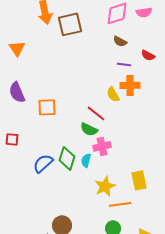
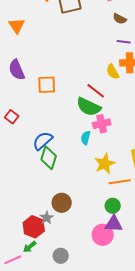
green semicircle: (89, 129) -> (89, 107), size x1.4
red square: (12, 139) -> (12, 117), turned 32
green diamond: (67, 158) -> (49, 158), moved

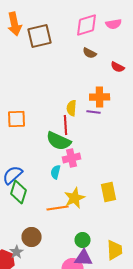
purple line: (124, 42) -> (94, 112), moved
yellow semicircle: (113, 72) -> (72, 108), moved, turned 35
red line: (96, 91) -> (66, 125), turned 48
orange line: (120, 182) -> (58, 208), moved

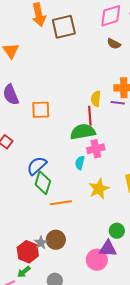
green semicircle: (59, 141) -> (83, 132), turned 145
orange line: (58, 208) -> (61, 203), moved
brown circle: (32, 237) -> (56, 240), moved
green circle: (83, 240) -> (117, 231), moved

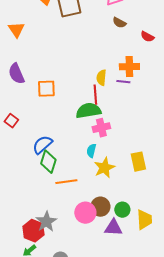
cyan semicircle: (80, 163) -> (91, 151), moved
brown circle: (56, 240) -> (100, 207), moved
gray star: (41, 243) -> (46, 222), size x1.5
pink circle: (97, 260) -> (85, 213), moved

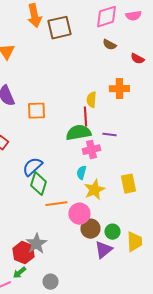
purple line: (123, 82) -> (109, 135), moved
pink circle: (85, 213) -> (79, 214), moved
purple triangle: (113, 228) -> (103, 250), turned -42

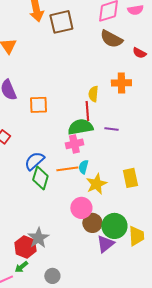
brown semicircle: (109, 45) -> (111, 39), size x1.6
pink cross: (91, 150) -> (74, 144), moved
orange line: (56, 204) -> (67, 169), moved
green circle: (112, 232) -> (114, 226), size x1.6

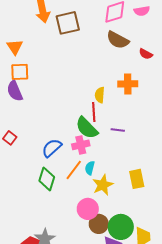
orange square: (38, 105) -> (20, 72), moved
green semicircle: (80, 127) -> (87, 128), turned -125
blue semicircle: (34, 161) -> (52, 148), moved
orange line: (67, 169) -> (74, 170), turned -45

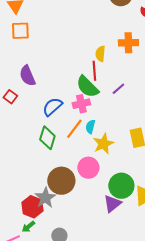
purple semicircle: (15, 91) -> (27, 76), moved
purple line: (118, 130) -> (118, 89), turned -48
brown circle: (99, 224) -> (61, 181), moved, size x1.4

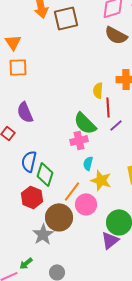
red line: (94, 71) -> (108, 107), moved
blue semicircle: (52, 107) -> (29, 161), moved, turned -35
orange line: (74, 129) -> (72, 191), moved
yellow star: (103, 144) -> (101, 180), turned -30
red hexagon: (32, 207) -> (32, 197), moved

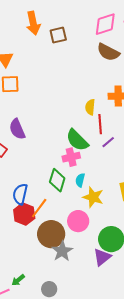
brown square: (66, 18) -> (58, 35), size x0.7
blue semicircle: (29, 161) -> (20, 194), moved
green diamond: (45, 174) -> (57, 180), moved
orange line: (72, 191) -> (39, 208), moved
gray star: (43, 234) -> (62, 251), moved

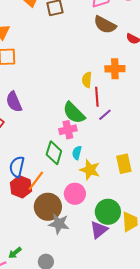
gray star: (62, 251) -> (59, 224), turned -30

